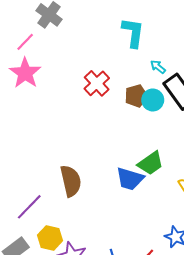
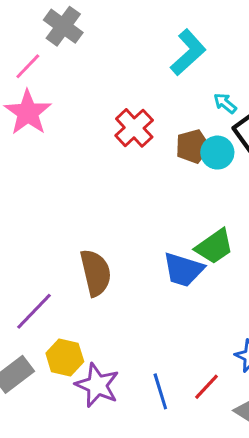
cyan L-shape: (133, 33) -> (188, 52), turned 40

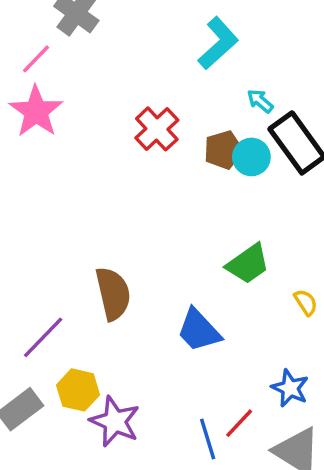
blue trapezoid: (183, 270) -> (199, 330), moved, turned 30
blue line: (160, 391) -> (208, 439), moved

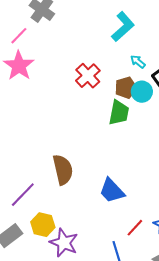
cyan arrow: (260, 101) -> (138, 62), moved
green trapezoid: (248, 264) -> (119, 113), moved, turned -44
red line: (239, 423) -> (135, 228), moved

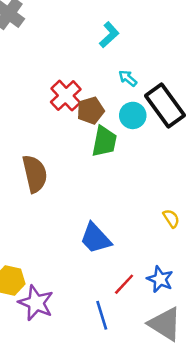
cyan L-shape: (123, 27) -> (109, 35), size x0.7
brown pentagon: (126, 88) -> (91, 110), moved
brown semicircle: (63, 170) -> (35, 174), moved

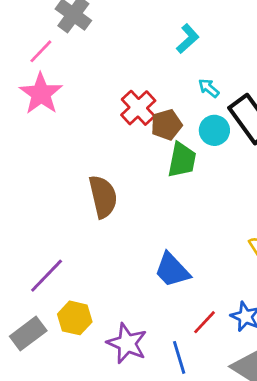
purple star: (36, 303) -> (127, 343), moved

